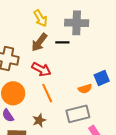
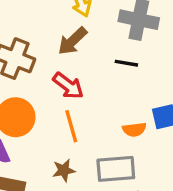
black line: (62, 42) -> (126, 63), moved
brown star: (39, 120) -> (64, 170), moved

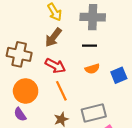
orange semicircle: (134, 130) -> (92, 69), moved

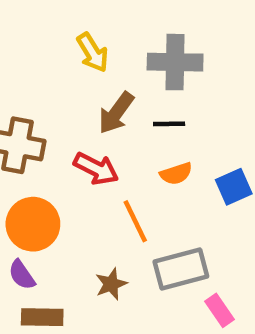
brown arrow: (53, 37) -> (116, 113), moved
orange line: (61, 91) -> (135, 221), moved

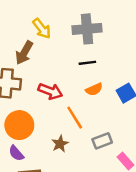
brown arrow: (116, 113) -> (24, 53), moved
gray rectangle: (181, 269) -> (102, 141), size x0.7
brown star: (111, 284) -> (60, 144), moved

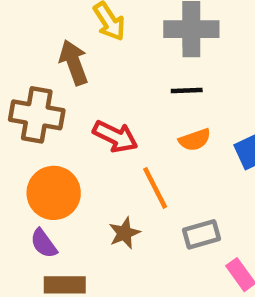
brown arrow: (24, 53) -> (74, 62), turned 125

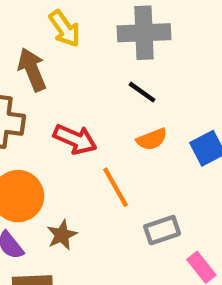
black line: (187, 91) -> (142, 92), turned 40
brown star: (124, 233) -> (62, 235), moved

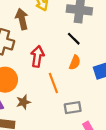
red arrow: (75, 139) -> (37, 56), turned -114
orange semicircle: (152, 139) -> (75, 62), turned -56

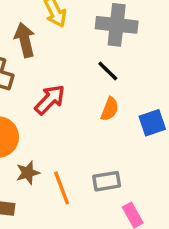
red arrow: (37, 56) -> (50, 100), turned 36
orange line: (53, 83) -> (62, 188), moved

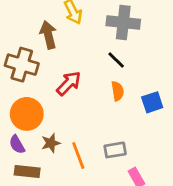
orange semicircle: (110, 109) -> (118, 91), turned -30

